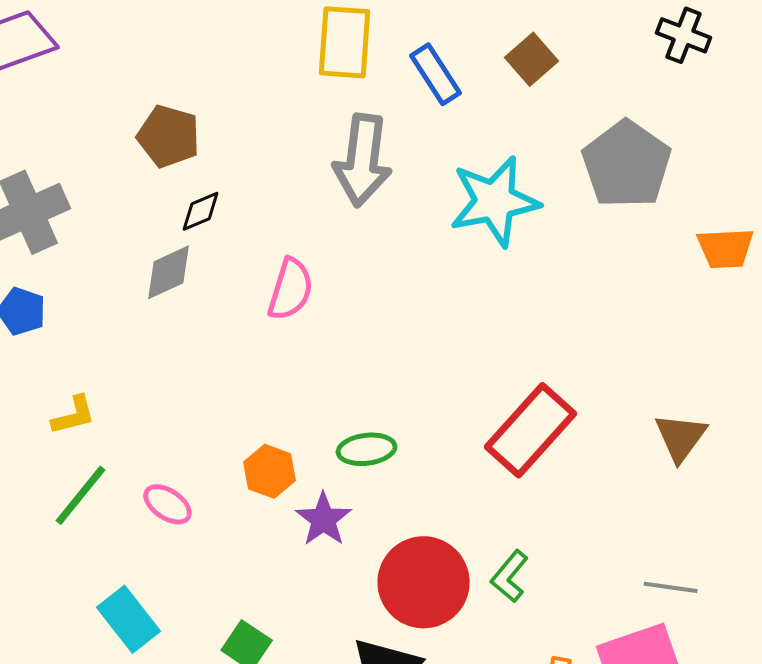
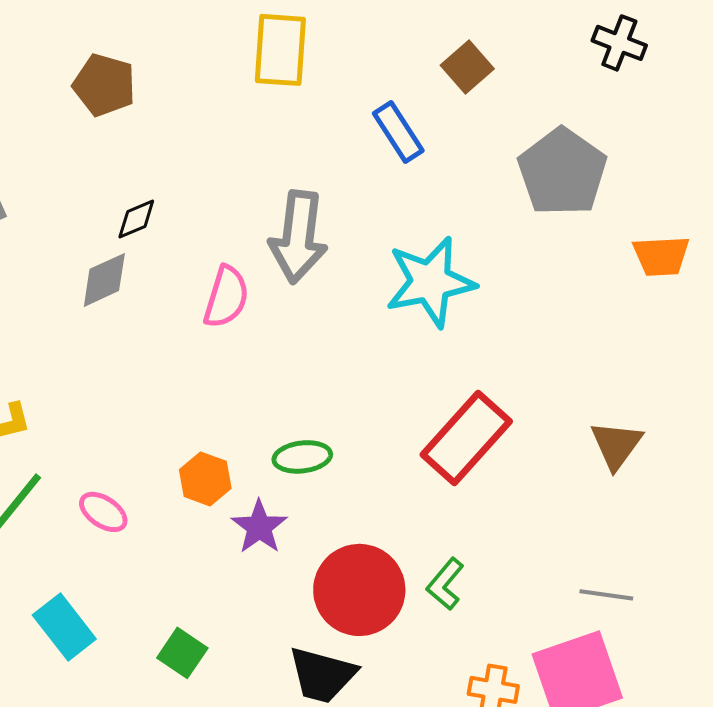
blue rectangle: (436, 74) -> (398, 132), moved
brown pentagon: (169, 136) -> (104, 85), moved
gray arrow: (363, 160) -> (298, 237), moved
cyan star: (495, 201) -> (430, 282), moved

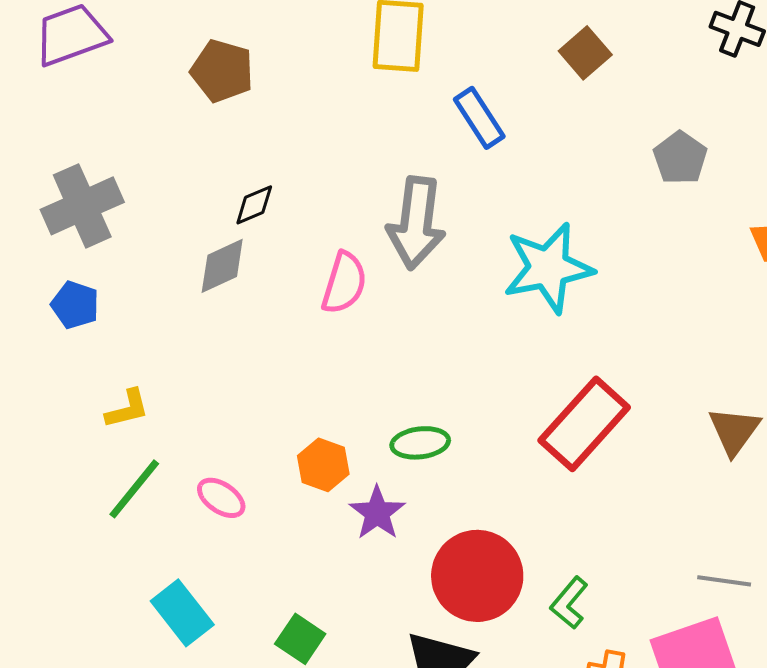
blue rectangle: (398, 132) -> (479, 118), moved
gray pentagon: (562, 172) -> (680, 158), size x0.6
green L-shape: (445, 584) -> (569, 603), moved

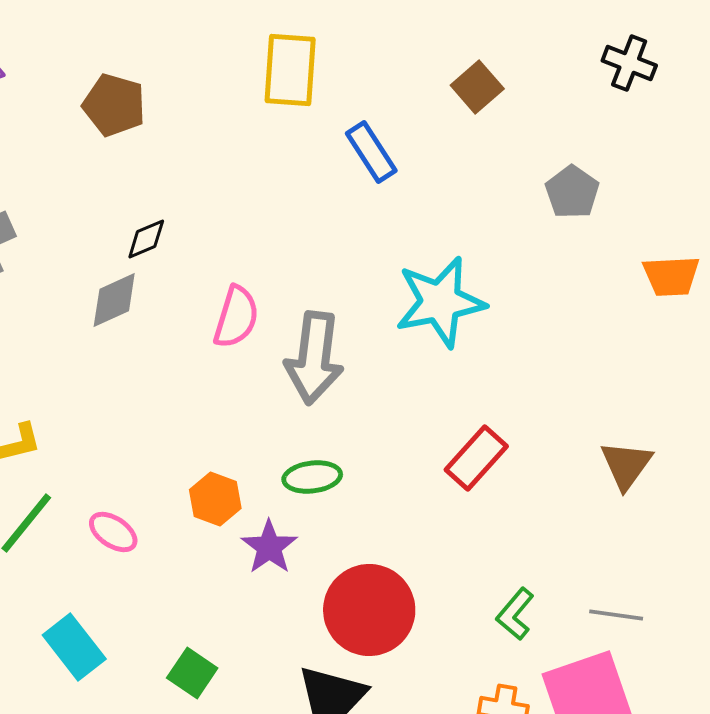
gray arrow: (416, 223) -> (314, 358), moved
red rectangle: (584, 424) -> (476, 458), size x0.7
green L-shape: (569, 603) -> (515, 614), moved

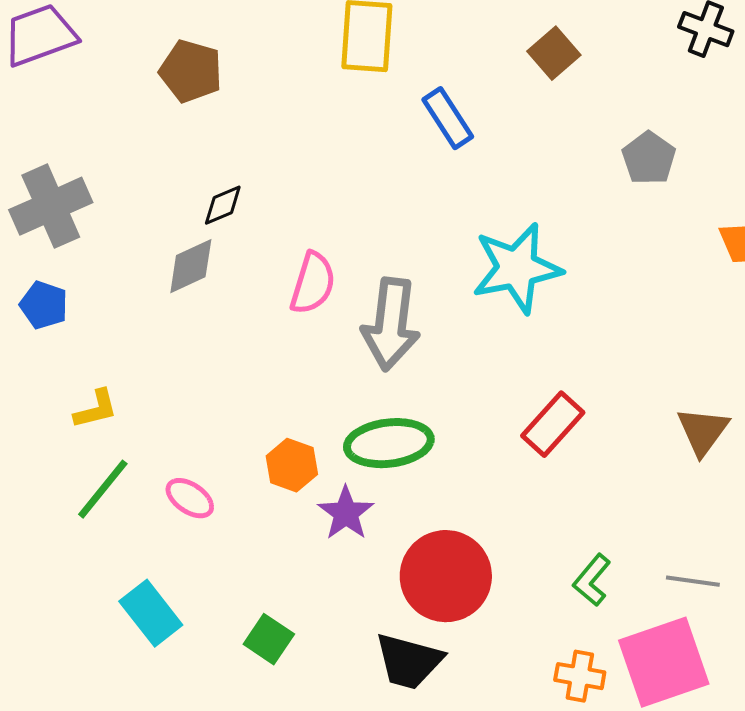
green ellipse: (312, 477) -> (389, 443), size x1.5

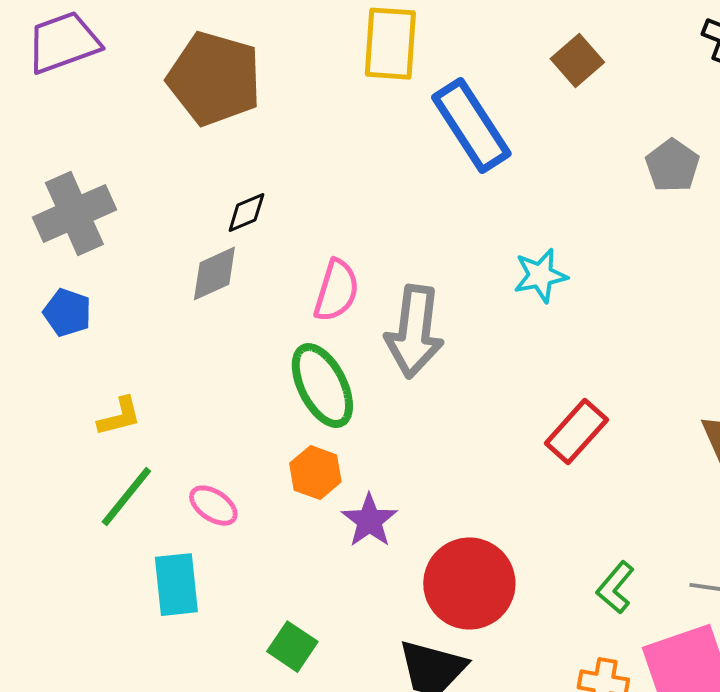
brown pentagon: (191, 71) -> (214, 79), size x1.5
blue rectangle: (448, 118) -> (471, 126), size x1.5
cyan star: (517, 268) -> (540, 276), size x0.6
green ellipse: (389, 443) -> (322, 386), moved, turned 70
cyan rectangle: (151, 613) -> (176, 585), moved, turned 32

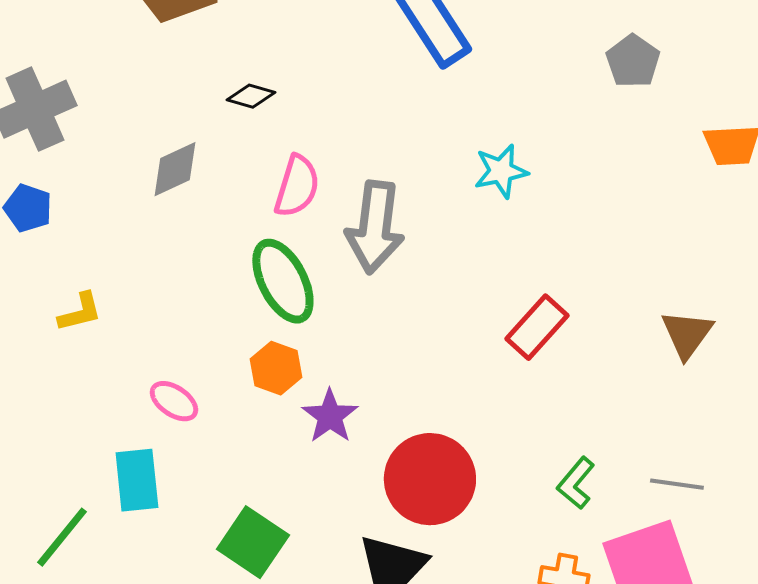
black diamond: (246, 213) -> (251, 96), moved, turned 39
green line: (126, 497) -> (62, 537), moved
green square: (292, 647) -> (253, 542), size x1.4

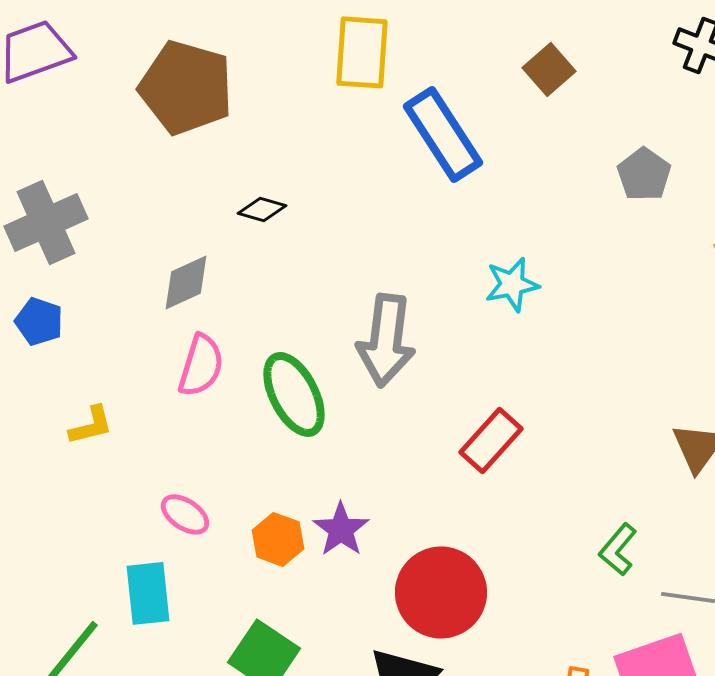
pink semicircle: (297, 186) -> (201, 365), moved
red rectangle: (537, 327) -> (491, 440), moved
orange hexagon: (276, 368) -> (278, 539), moved
green L-shape: (576, 483) -> (618, 549), moved

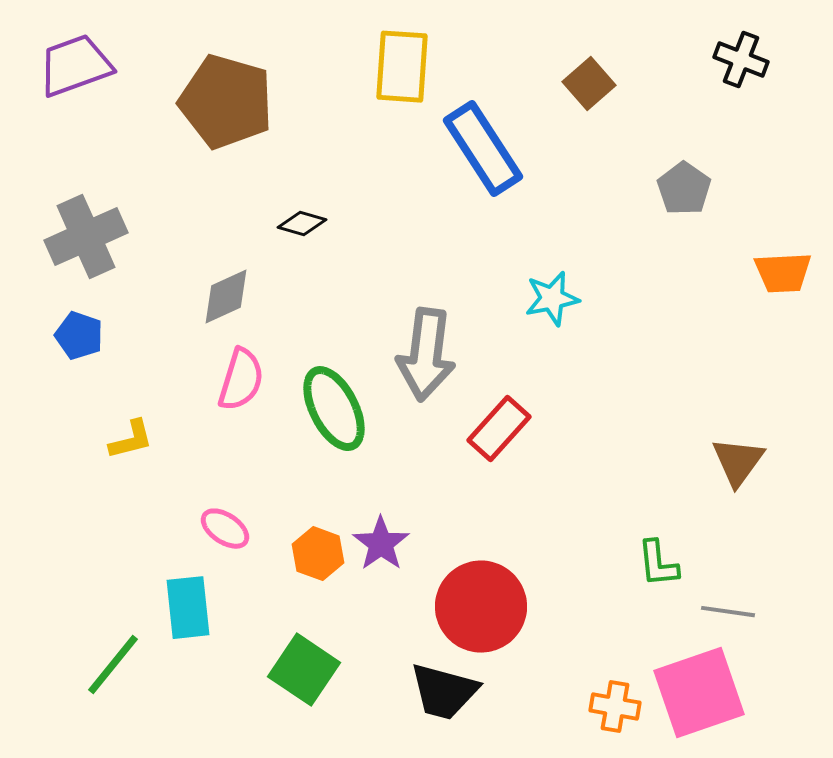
red rectangle: (491, 440) -> (499, 429), moved
green L-shape: (618, 549) -> (658, 564), turned -46

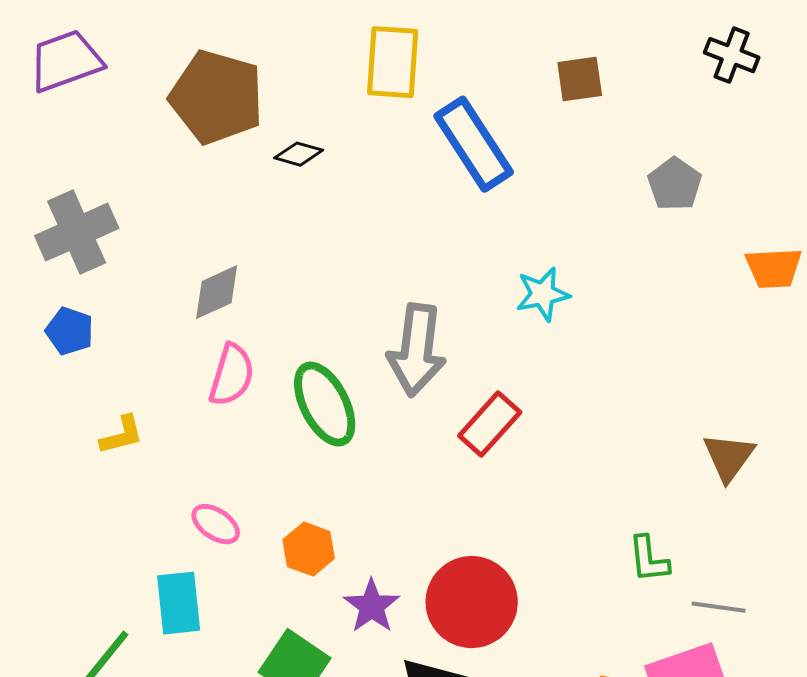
brown square: (589, 84) -> (580, 79), turned 33
black diamond: (302, 224) -> (299, 154), moved
purple star: (381, 544) -> (372, 606), moved

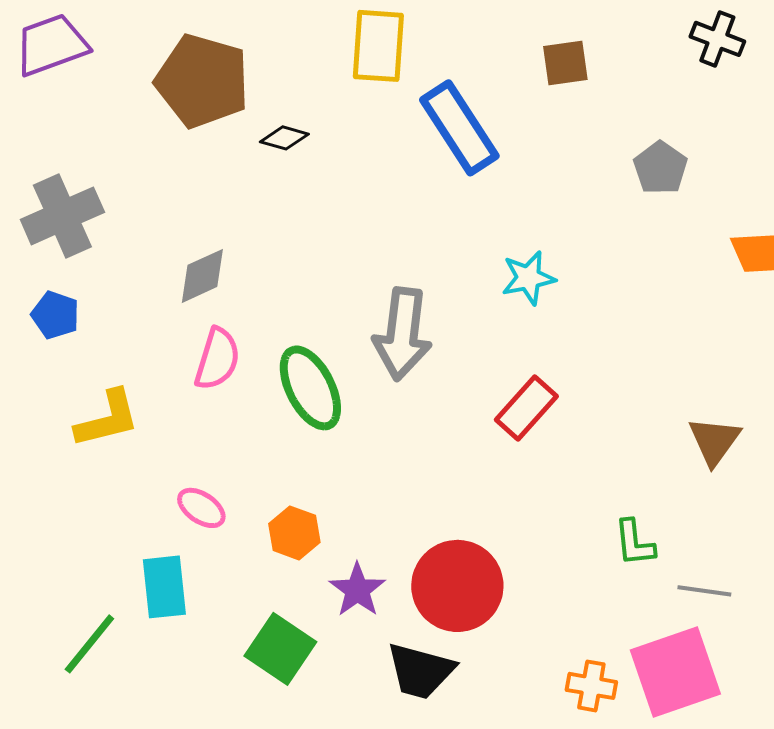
red rectangle: (490, 424) -> (526, 408), moved
yellow L-shape: (122, 435) -> (107, 419), size x1.5

